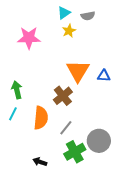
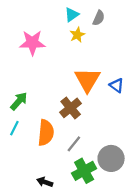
gray semicircle: (88, 16) -> (99, 18), turned -56
blue triangle: (104, 76) -> (117, 85), turned 32
green arrow: (17, 90) -> (19, 101), turned 54

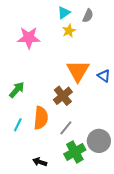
cyan line: (14, 128) -> (18, 125), moved

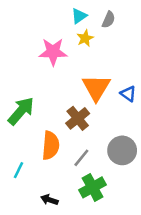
pink star: (29, 38) -> (53, 52), moved
green arrow: (17, 90) -> (21, 111), size x1.4
cyan line: (18, 125) -> (18, 170), moved
gray circle: (99, 141) -> (122, 150), moved

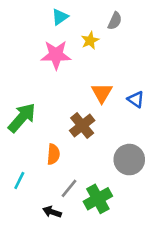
cyan triangle: (79, 16) -> (60, 17), moved
orange triangle: (96, 88) -> (102, 93), size x0.7
orange semicircle: (51, 145) -> (53, 154), size x0.7
gray line: (81, 158) -> (69, 188), moved

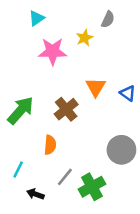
cyan triangle: (60, 17) -> (37, 18), moved
brown cross: (82, 126) -> (66, 109), moved
black arrow: (52, 212) -> (35, 194), moved

